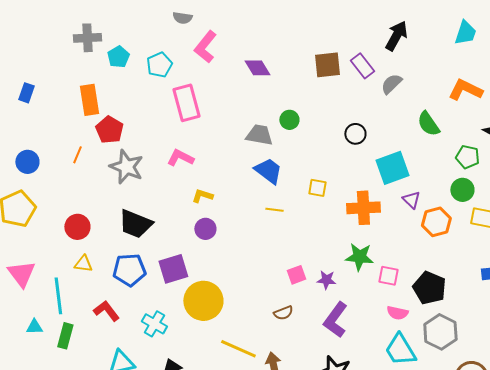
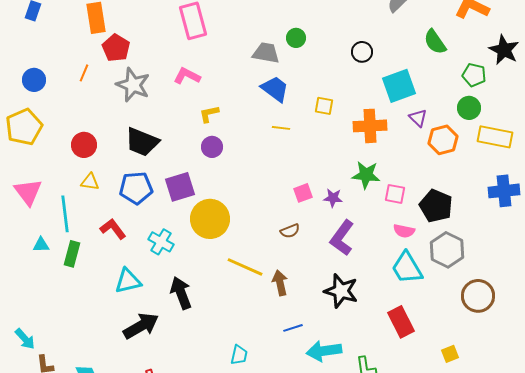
yellow L-shape: (202, 196) -> (209, 114), turned -30

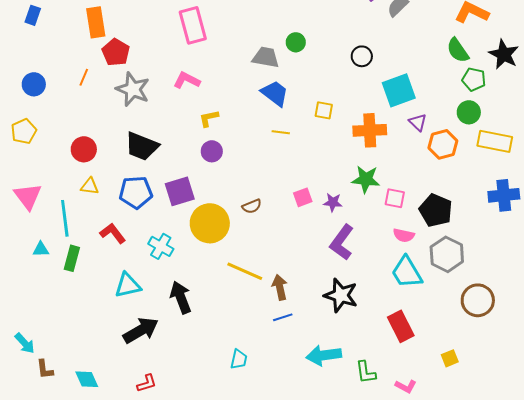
green semicircle: (435, 42) -> (458, 50), moved
yellow pentagon: (24, 127) -> (24, 131), size x0.7
brown semicircle: (290, 231) -> (252, 206), moved
blue line: (293, 328) -> (283, 317), moved

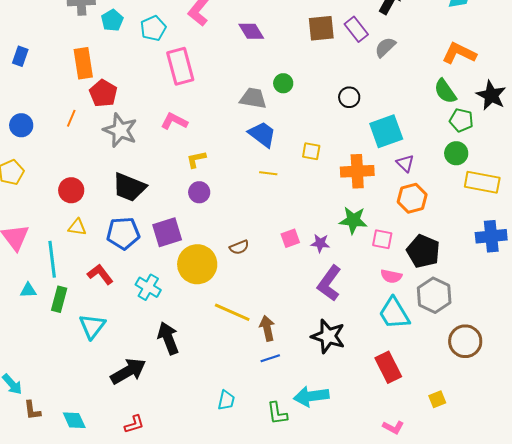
orange hexagon: (443, 144) -> (412, 198), moved
cyan triangle: (128, 285) -> (92, 326), moved, turned -40
green L-shape: (366, 372) -> (277, 413), moved

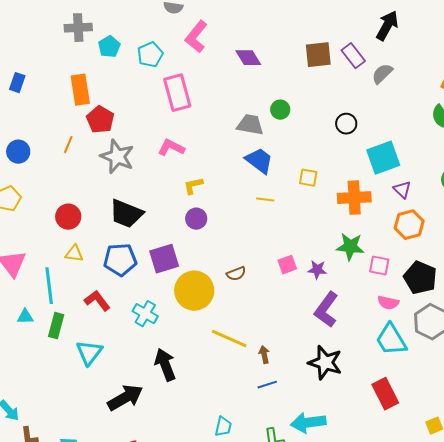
brown arrow: (267, 328) -> (264, 355), size x0.7

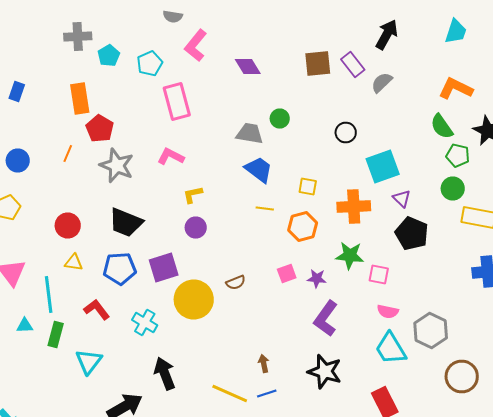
orange hexagon: (409, 225) -> (303, 226), moved
black pentagon: (420, 278) -> (412, 234), moved
yellow line: (229, 339) -> (230, 394), moved

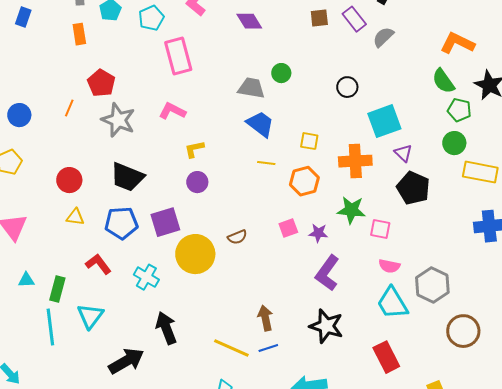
brown square: (318, 64) -> (319, 18), size x0.7
blue rectangle: (17, 92) -> (23, 17), moved
orange rectangle: (80, 98) -> (79, 34), moved, size x0.7
cyan line: (49, 294) -> (50, 327), moved
brown arrow: (264, 364) -> (265, 318), size x1.4

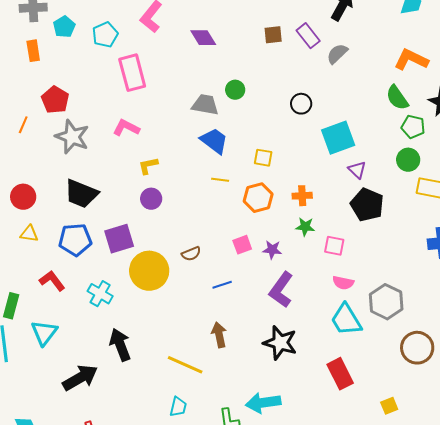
orange cross: (355, 161) -> (302, 196), moved, size x0.6
green star: (351, 210) -> (305, 227), size x0.7
blue line: (268, 348) -> (222, 285), moved

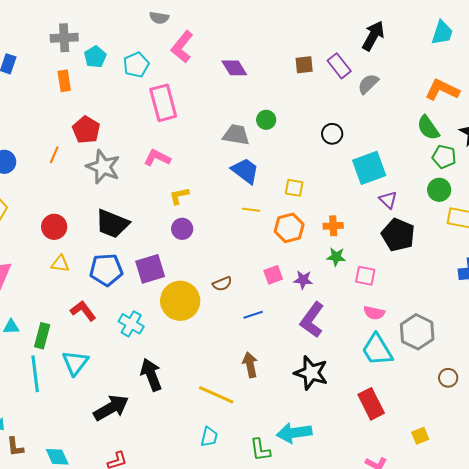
brown circle: (417, 348) -> (448, 378), size x0.6

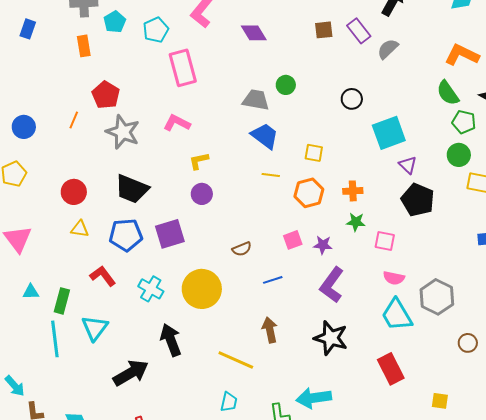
yellow circle: (180, 301) -> (202, 289), moved
yellow square: (420, 436) -> (440, 401), turned 30

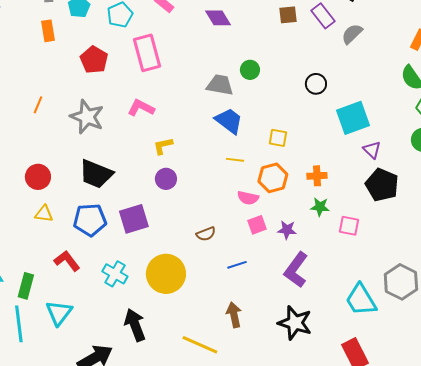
red pentagon: (106, 95) -> (94, 60), moved
pink semicircle: (394, 278) -> (248, 198), moved

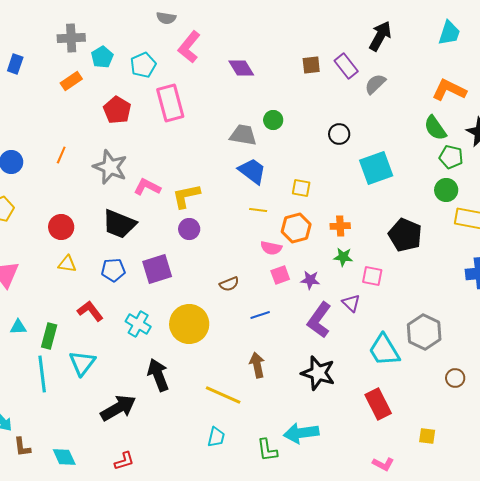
orange rectangle: (48, 31) -> (71, 81), turned 65
pink L-shape: (141, 108) -> (147, 187), moved
yellow L-shape: (163, 146) -> (186, 196), size x1.4
purple triangle: (372, 150) -> (351, 303), moved
blue pentagon: (90, 220) -> (113, 270), size x0.7

